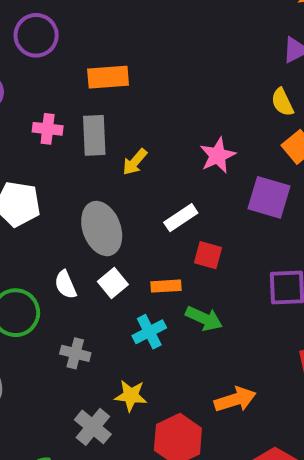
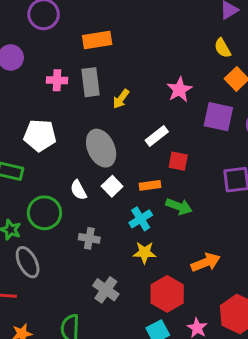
yellow star: (131, 396) -> (144, 253), moved

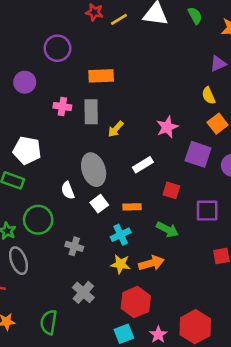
white pentagon: (40, 135) -> (27, 150), moved
red square: (178, 161) -> (171, 190), moved
white semicircle: (78, 190) -> (68, 190), moved
green arrow: (179, 206) -> (167, 230), moved
orange arrow: (206, 262) -> (151, 263), moved

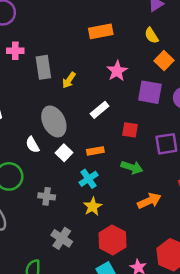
orange rectangle: (101, 76) -> (101, 31), moved
pink cross: (62, 107) -> (15, 51), moved
orange arrow: (151, 263) -> (149, 201), moved
yellow star: (120, 264) -> (93, 207), turned -30

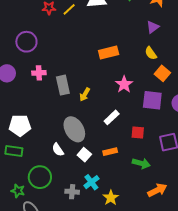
cyan cross: (89, 179) -> (91, 182), moved

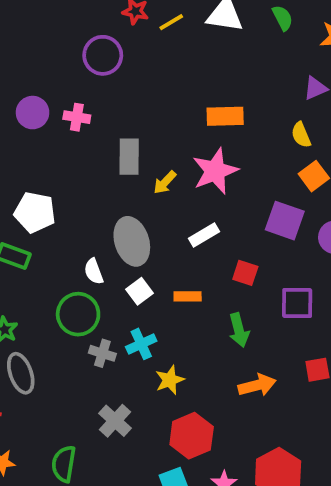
purple circle: (26, 42) -> (103, 55), moved
pink cross: (39, 73) -> (77, 117), moved
pink star: (124, 84) -> (215, 171), moved, size x1.4
green arrow: (141, 163) -> (239, 330), turned 48
green circle: (40, 177) -> (78, 314), moved

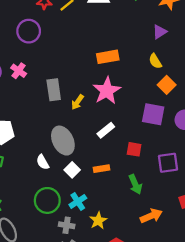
pink cross: (77, 117) -> (19, 71), turned 35
green circle: (78, 314) -> (47, 200), moved
gray cross: (102, 353) -> (67, 225), moved

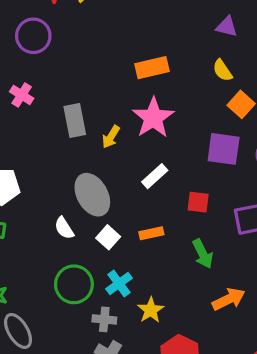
purple triangle: (160, 32) -> (227, 27), turned 49

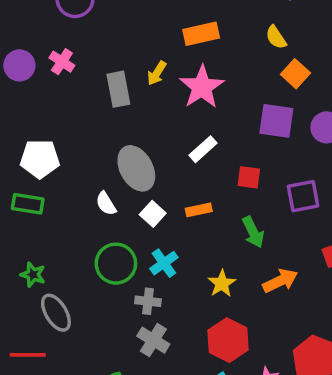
yellow arrow: (111, 137) -> (157, 73), moved
yellow star: (151, 310) -> (222, 283), moved

